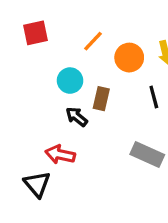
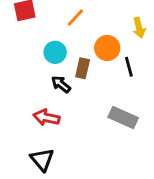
orange circle: (129, 58) -> (107, 48), moved
black triangle: (37, 184) -> (42, 159), moved

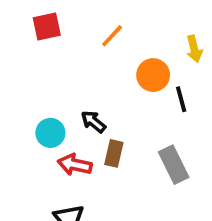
cyan circle: (55, 52) -> (50, 133), moved
brown rectangle: (83, 68) -> (114, 153), moved
gray rectangle: (123, 117) -> (174, 165), turned 40

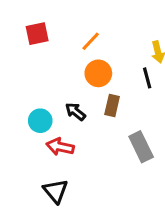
orange circle: (153, 75) -> (98, 73), moved
black line: (181, 99) -> (147, 78), moved
brown rectangle: (114, 153) -> (112, 105), moved

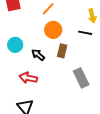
black line: (147, 78) -> (85, 33), turned -64
cyan circle: (40, 121) -> (15, 45), moved

